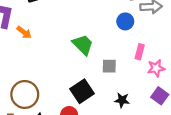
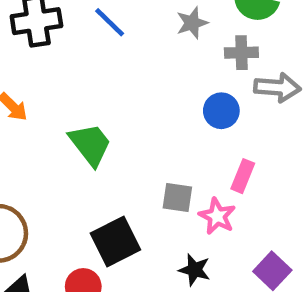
green trapezoid: (83, 45) -> (90, 144), moved
pink star: (156, 68) -> (217, 216), moved, turned 30

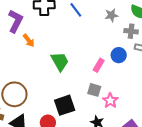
pink rectangle: (243, 176) -> (99, 65), moved

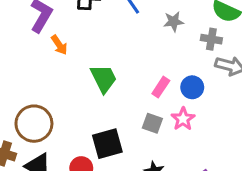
gray star: (111, 15) -> (174, 22), moved
blue circle: (119, 55) -> (192, 87), moved
pink star: (110, 101) -> (183, 119), moved

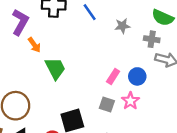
green trapezoid: (104, 79) -> (55, 69), moved

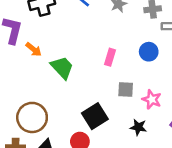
pink rectangle: (113, 77) -> (110, 57), moved
pink star: (130, 101) -> (152, 99), moved

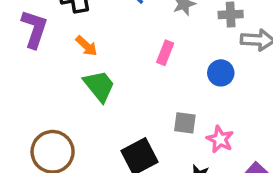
orange arrow: (34, 49) -> (86, 46), moved
pink rectangle: (110, 57) -> (165, 53), moved

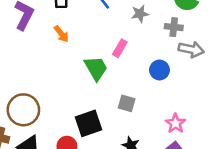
green trapezoid: (99, 86) -> (96, 68), moved
pink star: (220, 139) -> (176, 123), moved

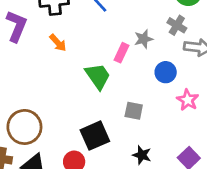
gray star: (140, 14) -> (144, 39), moved
gray cross: (174, 27) -> (177, 25), turned 30
pink star: (176, 123) -> (188, 100), moved

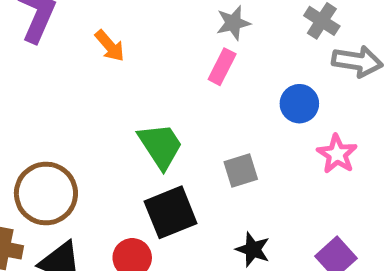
gray star: (144, 39) -> (233, 23), moved
green trapezoid: (98, 76) -> (160, 146), moved
gray square: (134, 111) -> (241, 170), turned -30

